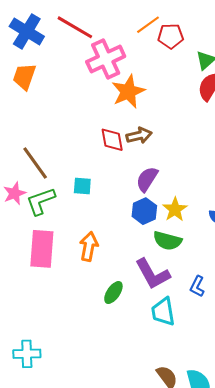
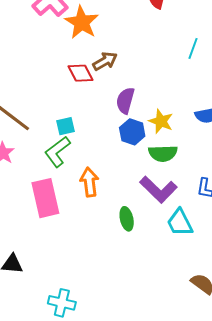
green L-shape: (41, 201) -> (57, 152), moved
green ellipse: (113, 293) -> (127, 219), turned -30
cyan cross: (27, 354) -> (62, 303), turned 32

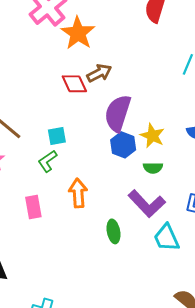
purple semicircle: (125, 101) -> (118, 113), size x1.4
green L-shape: (57, 152) -> (48, 161), size x0.7
green semicircle: (163, 153) -> (153, 168), size x0.7
pink rectangle: (45, 198) -> (33, 207), size x0.6

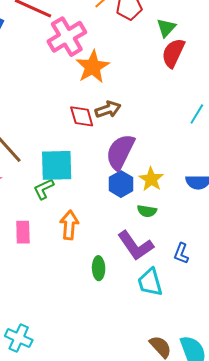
cyan square: (57, 136) -> (57, 165), size x1.8

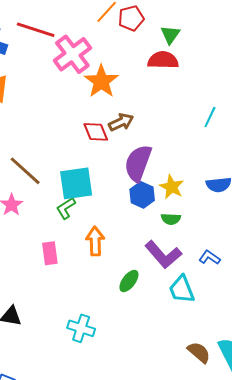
red semicircle: (173, 53) -> (163, 60), moved, turned 72
blue L-shape: (181, 253) -> (210, 257), turned 110
green ellipse: (99, 268) -> (129, 281), turned 45
cyan cross: (19, 338) -> (81, 328), moved

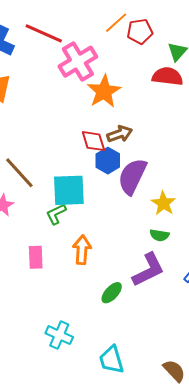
blue hexagon: (142, 195) -> (108, 161), moved
purple L-shape: (163, 255) -> (148, 270), turned -81
cyan trapezoid: (182, 289) -> (112, 360), moved

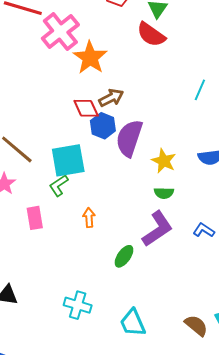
red semicircle: (167, 76) -> (151, 34), turned -144
orange arrow: (82, 250) -> (89, 218), size x0.7
pink rectangle: (36, 257) -> (35, 218), moved

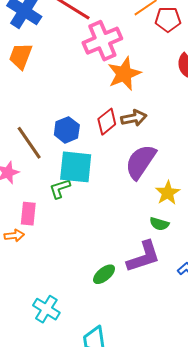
red diamond: (86, 108) -> (107, 122), turned 60
blue hexagon: (103, 126) -> (67, 130), moved
orange arrow: (89, 218) -> (14, 236), moved, turned 72

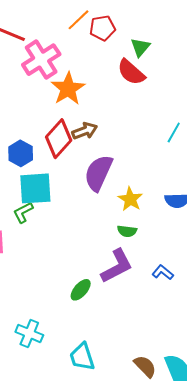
red diamond: (107, 122) -> (59, 139), size x1.4

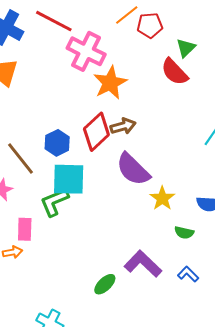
pink cross: (41, 60) -> (86, 51), turned -36
purple semicircle: (98, 173) -> (133, 169), turned -75
green L-shape: (23, 212) -> (54, 202), size x1.4
green semicircle: (127, 231) -> (184, 233), moved
purple L-shape: (117, 266) -> (143, 264), turned -114

